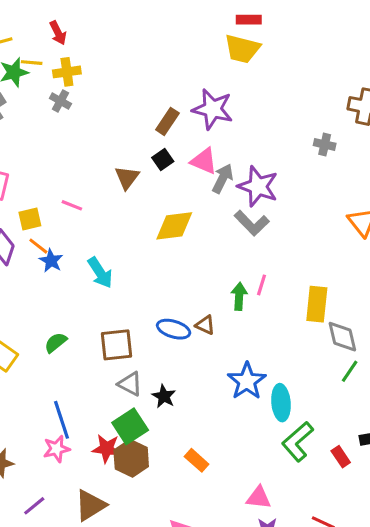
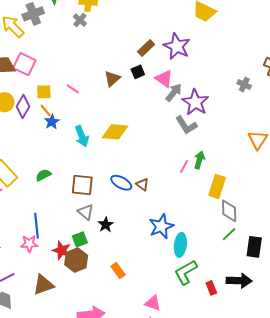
yellow diamond: (174, 226) -> (115, 132), moved
green arrow: (239, 296) -> (199, 160), moved
green square: (130, 426) -> (80, 239), size x0.7

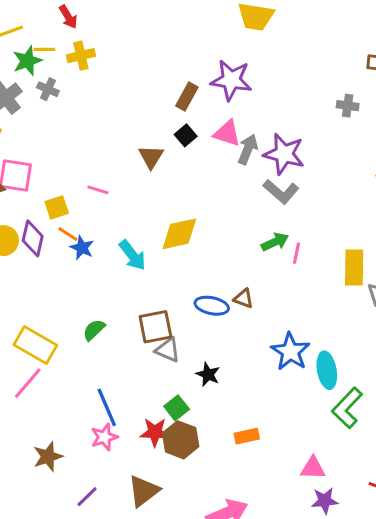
gray cross: (80, 20) -> (48, 89), moved
green arrow: (199, 160) -> (275, 242), moved, turned 66
gray triangle: (86, 212) -> (168, 350), moved
orange rectangle: (118, 270) -> (247, 436), turned -49

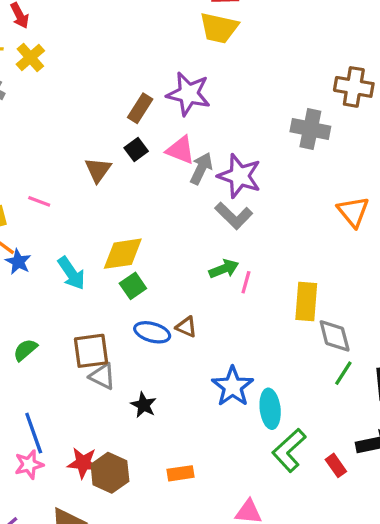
yellow cross: (81, 56) -> (30, 57), turned -32
gray cross: (348, 106) -> (310, 129), size x1.6
green square: (177, 408) -> (133, 286), moved

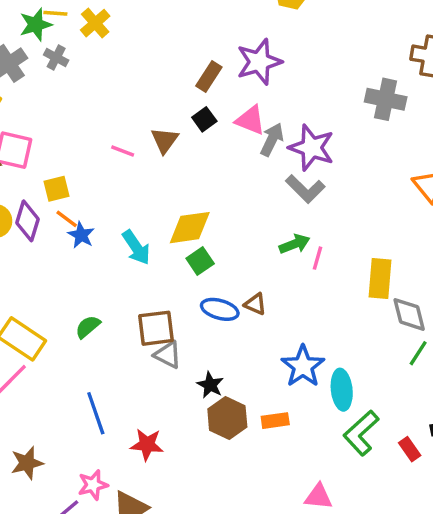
purple star: (188, 94) -> (259, 62), turned -30
pink line: (39, 201) -> (123, 151), moved
pink star: (29, 465) -> (93, 485), moved
brown hexagon: (110, 473) -> (227, 418), moved
orange rectangle: (181, 473) -> (275, 421), moved

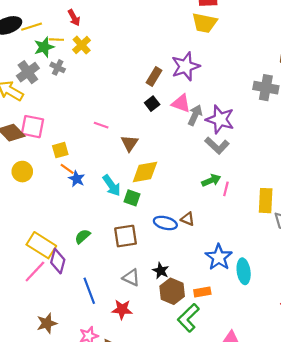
brown triangle: (165, 140) -> (130, 143), moved
purple diamond: (28, 221) -> (58, 261), moved
green square: (200, 261) -> (132, 198), moved, turned -35
gray triangle: (168, 355) -> (131, 277), moved
green L-shape: (361, 433) -> (188, 318), moved

